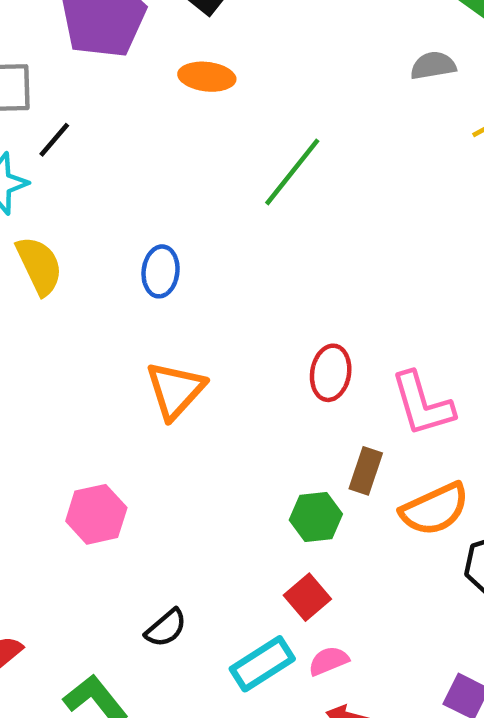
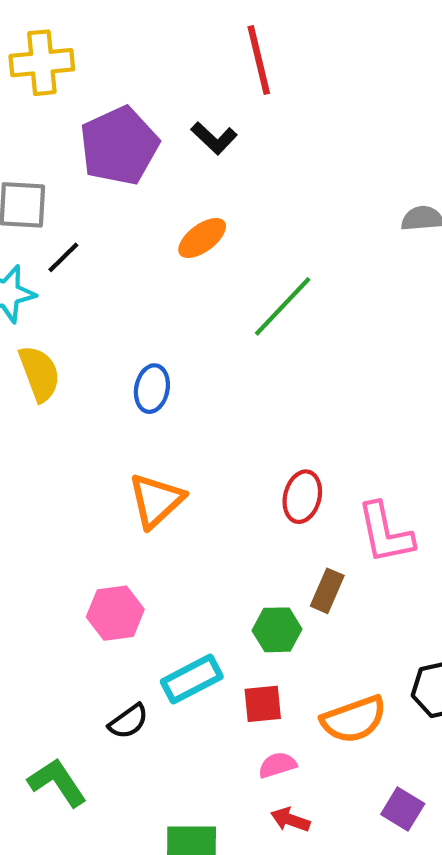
orange ellipse: (207, 77) -> (202, 238), moved, turned -48
orange semicircle: (435, 509) -> (354, 719), moved
pink hexagon: (96, 514) -> (115, 613), moved
red square: (307, 597) -> (263, 704), turned 30
cyan rectangle: (262, 664) -> (192, 679), moved

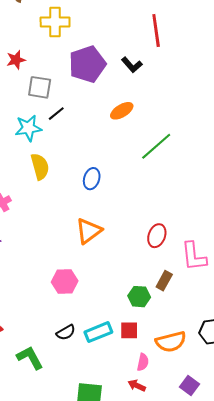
cyan rectangle: (192, 679) -> (98, 332), moved
pink semicircle: (277, 765) -> (143, 362), moved, turned 114

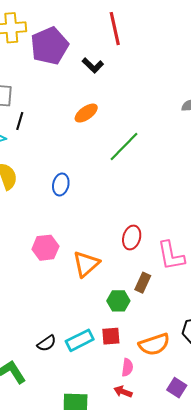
purple pentagon: (87, 64) -> (50, 46), moved
black line: (56, 114) -> (20, 121), turned -30
orange triangle: (89, 231) -> (86, 264), moved
pink hexagon: (65, 281) -> (45, 248), moved

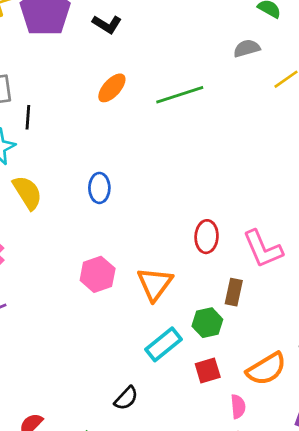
green line: (124, 146) -> (180, 95), moved, turned 40
cyan rectangle: (80, 340) -> (163, 344), moved

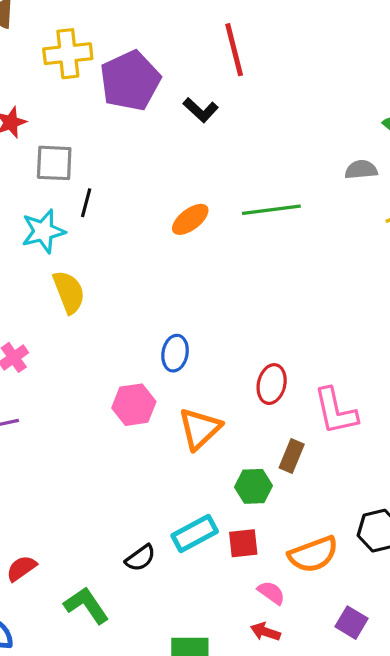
orange ellipse: (112, 88) -> (190, 219), moved
blue ellipse: (99, 188) -> (175, 353), moved
cyan rectangle: (163, 344) -> (195, 534), moved
pink semicircle: (238, 407) -> (271, 593), turned -60

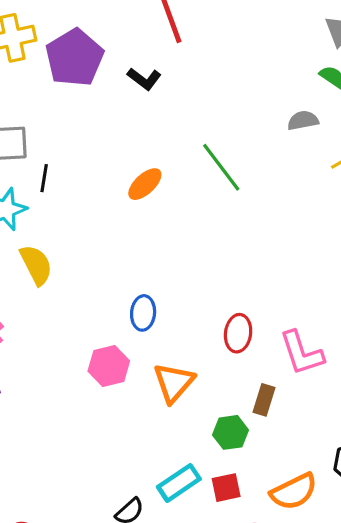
green line: (271, 210) -> (221, 167), turned 66

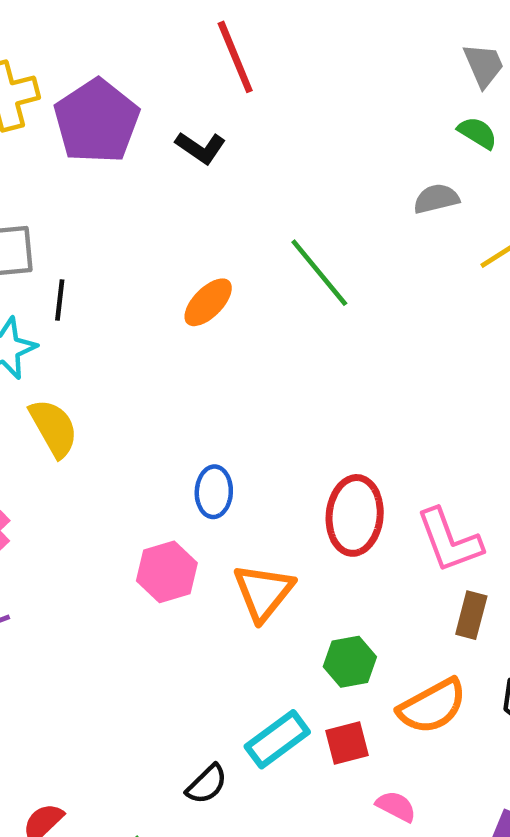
red ellipse: (238, 333) -> (355, 515), size x1.4
brown rectangle: (264, 400) -> (471, 615), moved
orange semicircle: (294, 492) -> (432, 706), moved

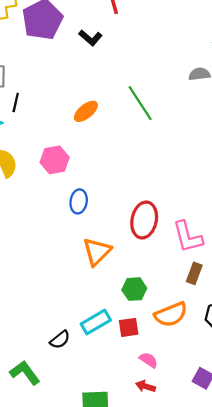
pink hexagon: (167, 572) -> (55, 160), moved

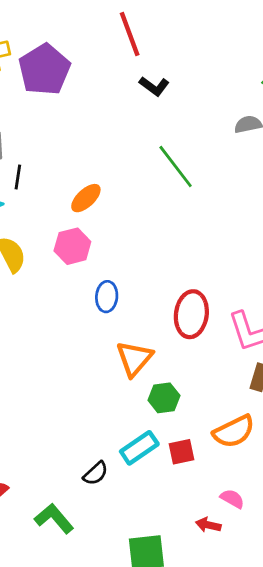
black L-shape: (90, 38) -> (154, 86), moved
orange ellipse: (86, 111) -> (86, 198), moved
green hexagon: (134, 289) -> (164, 398), moved
pink semicircle: (149, 360) -> (232, 499), moved

